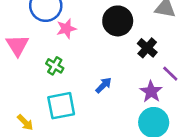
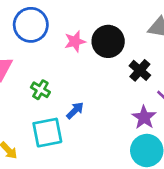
pink star: (66, 29) -> (75, 41), moved
blue arrow: (104, 85) -> (75, 110), moved

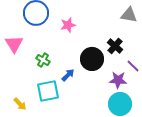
black circle: (108, 41) -> (92, 59), moved
purple star: (144, 117) -> (118, 80), turned -30

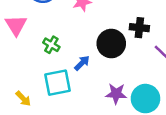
black cross: (115, 46) -> (139, 28), turned -35
purple star: (118, 80) -> (116, 94), moved

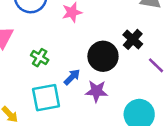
black cross: (139, 28) -> (133, 39), turned 36
purple star: (116, 94) -> (97, 91), moved

